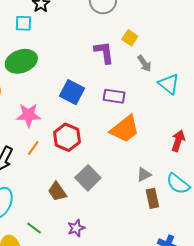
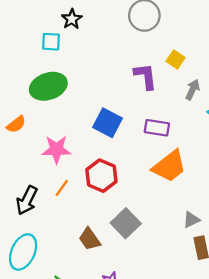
gray arrow: (144, 63) -> (193, 90), turned -120

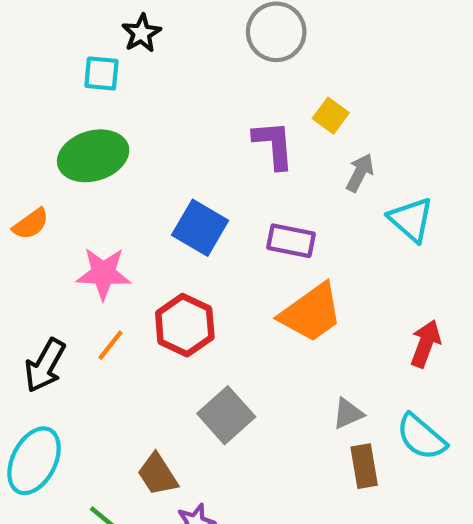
brown trapezoid: (90, 239) -> (158, 474), moved

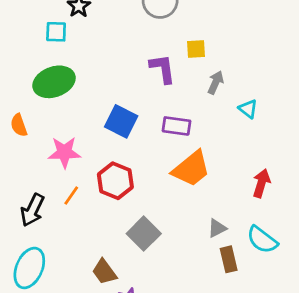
yellow square: (331, 116) -> (196, 49), turned -36
cyan triangle: (411, 220) -> (248, 109), size x0.7
orange semicircle: (31, 224) -> (19, 125), turned 110

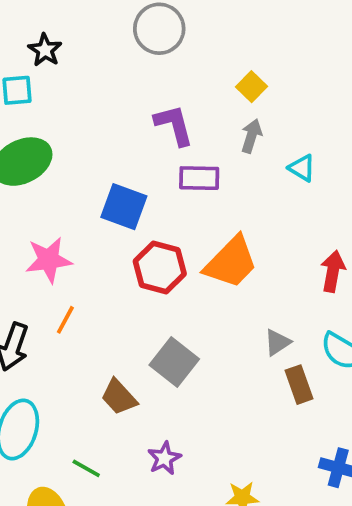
yellow square: (196, 49) -> (252, 87), moved, turned -36
purple rectangle: (176, 126) -> (199, 178), moved
red hexagon: (115, 181) -> (160, 267), moved
brown trapezoid: (104, 272) -> (119, 397), moved

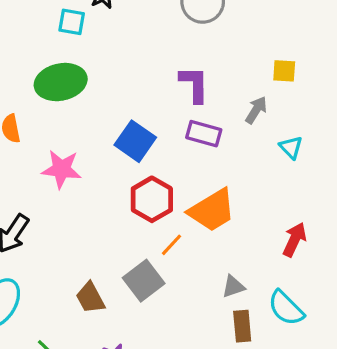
yellow square: (252, 87) -> (284, 71), moved, turned 35
orange line: (65, 320) -> (171, 245), moved

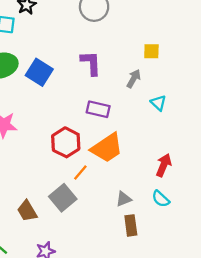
purple rectangle: (204, 134) -> (98, 109), moved
blue square: (135, 141) -> (39, 72), moved
cyan semicircle: (286, 308) -> (161, 199), moved, size x0.7

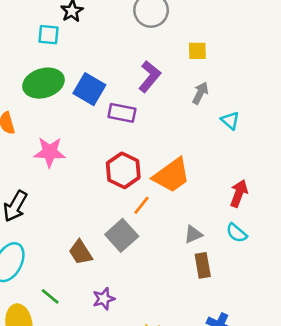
yellow square: (151, 51) -> (197, 51), moved
purple L-shape: (91, 63) -> (150, 77), turned 44
purple rectangle: (98, 109) -> (122, 113), moved

